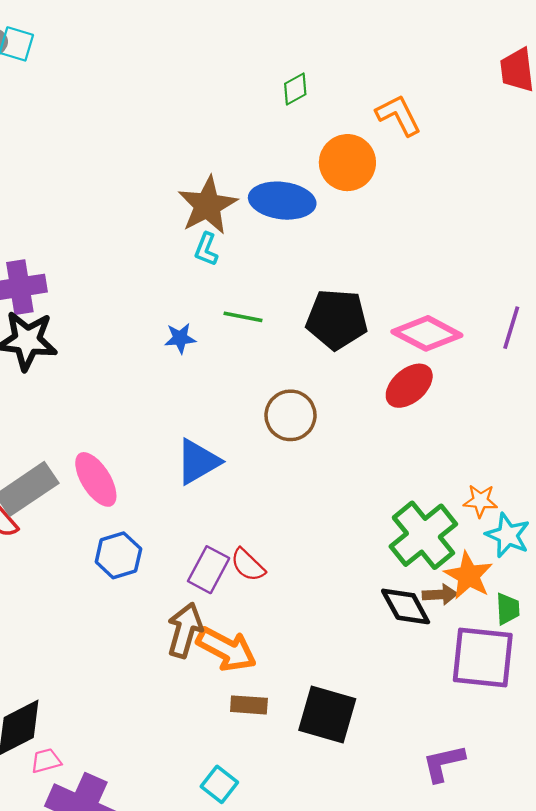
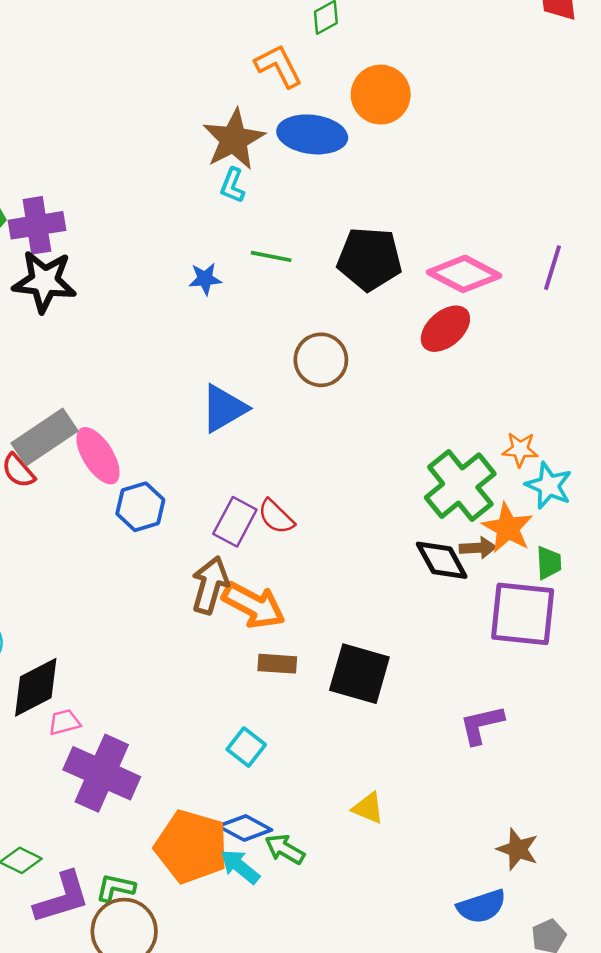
orange L-shape: (398, 115) -> (279, 66), moved
pink ellipse: (96, 479) -> (98, 456), moved

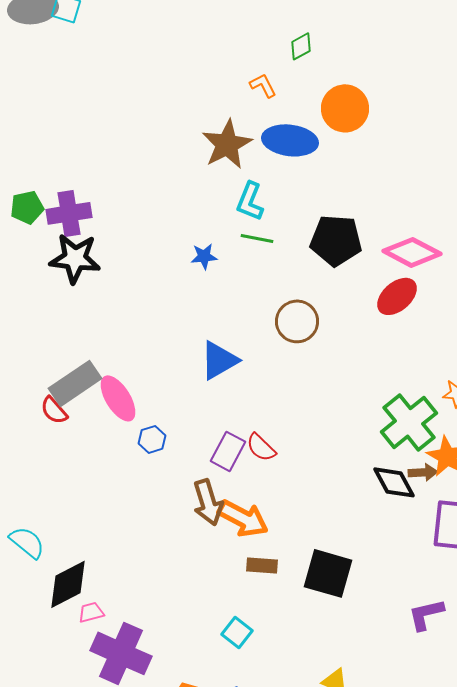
orange L-shape: (279, 66) -> (263, 85), size x0.7
cyan L-shape: (232, 185) -> (250, 201), moved, size x1.4
blue hexagon: (140, 507) -> (152, 439), size x0.7
brown arrow: (210, 585) -> (208, 502), turned 147

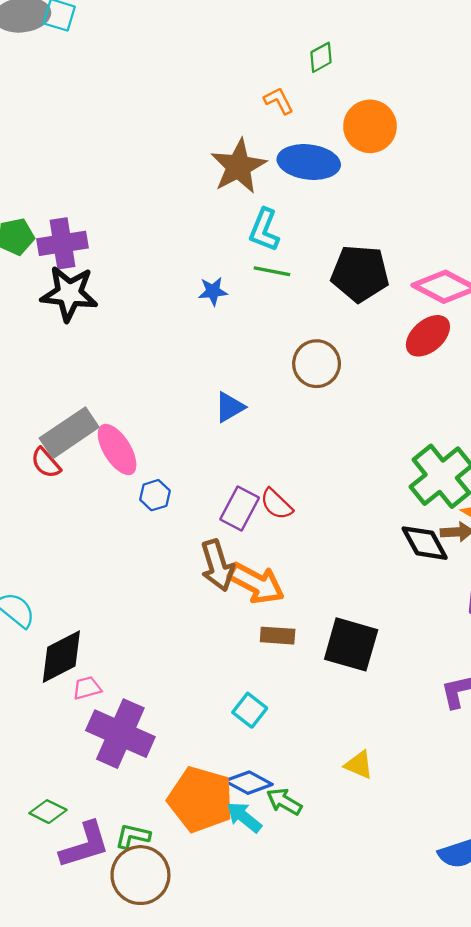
blue triangle: (219, 360) -> (230, 407), size x0.7

